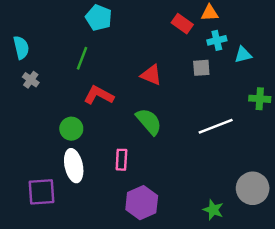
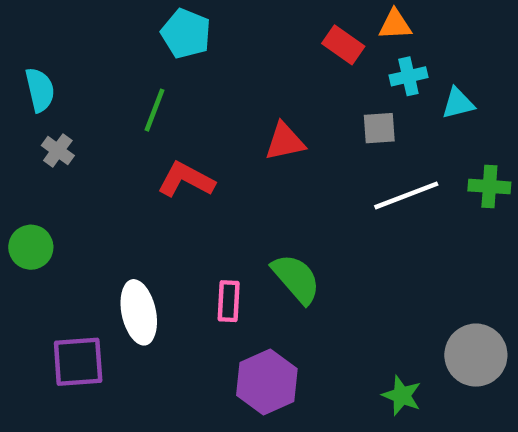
red triangle: (151, 75) -> (285, 142), turned -35
green semicircle: (149, 121) -> (296, 279), moved
white line: (216, 126) -> (406, 195), moved
green circle: (71, 129) -> (31, 247), moved

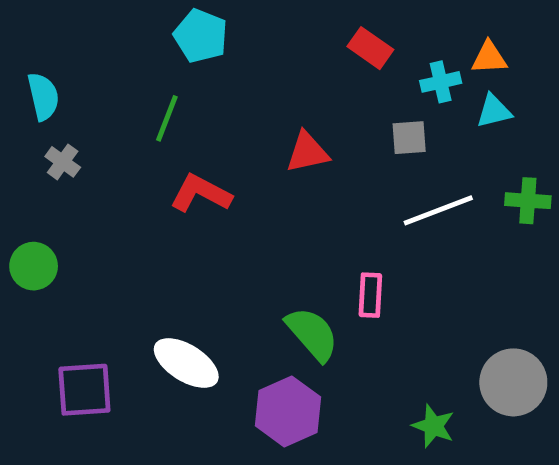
orange triangle: (395, 25) -> (489, 58), moved
green semicircle: (296, 279) -> (312, 334), moved
pink rectangle: (229, 301) -> (370, 295), moved
white ellipse: (139, 312) -> (186, 363), moved, turned -46

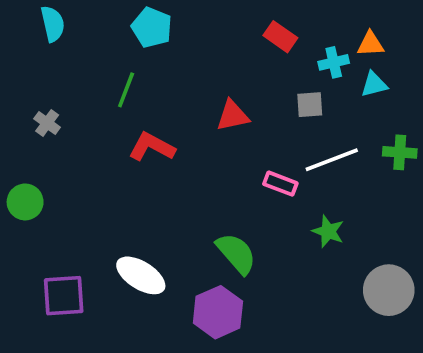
cyan semicircle: (43, 96) -> (53, 24), moved
pink rectangle: (370, 295) -> (280, 184), moved, turned -72
green star: (433, 426) -> (328, 231), moved

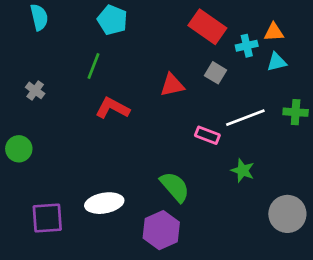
red rectangle: (280, 37) -> (207, 27), size x1.5
gray square: (310, 105) -> (216, 73), moved, turned 35
white ellipse: (141, 275) -> (104, 203), turned -42

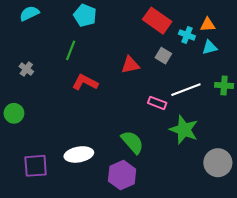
cyan semicircle: (39, 17) -> (29, 13), turned -102
cyan cross: (247, 46) -> (187, 35), turned 35
green star: (243, 171) -> (184, 130), size x1.6

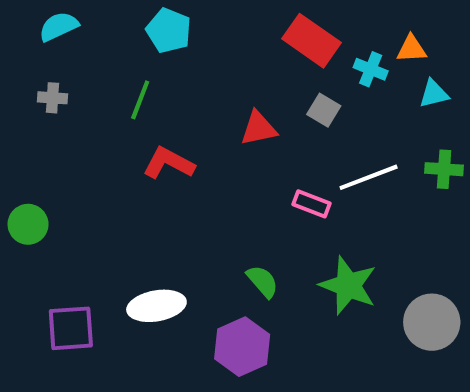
cyan triangle: (210, 47) -> (434, 94), moved
gray cross: (26, 69) -> (52, 98), moved, turned -32
green star: (184, 130) -> (348, 285), moved
green semicircle: (132, 142) -> (263, 281), size x0.7

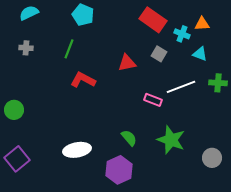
cyan triangle: (434, 94) -> (200, 54), moved, turned 35
gray circle: (432, 322) -> (212, 158), size x0.7
purple square: (71, 328) -> (17, 159), moved, turned -35

